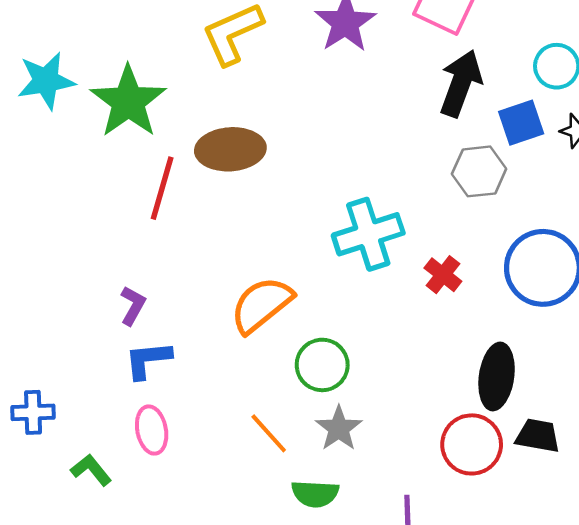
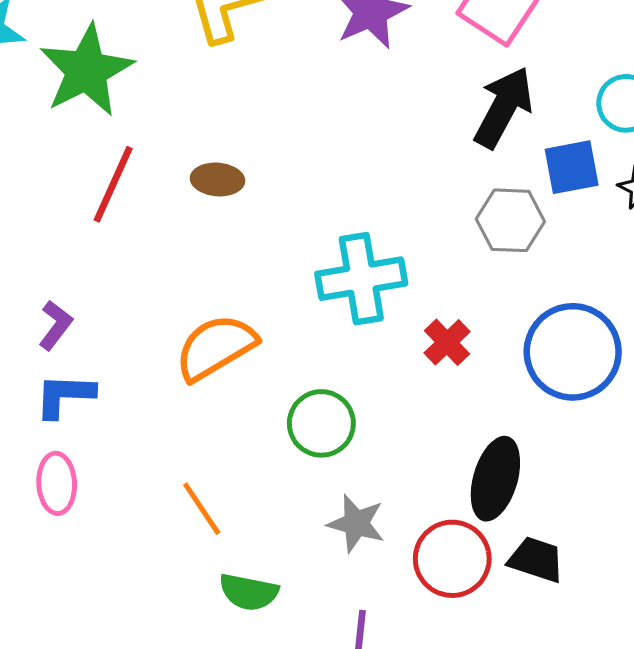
brown ellipse: (230, 149) -> (218, 179), moved, size x0.6
green circle: (322, 365) -> (321, 423), moved
gray star: (339, 428) -> (356, 523), moved, turned -30

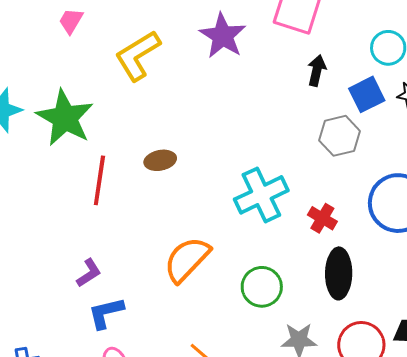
black arrow: (503, 107) -> (317, 70), size x0.6
purple L-shape: (56, 325) -> (89, 273), turned 36
black ellipse: (495, 479) -> (339, 273), moved

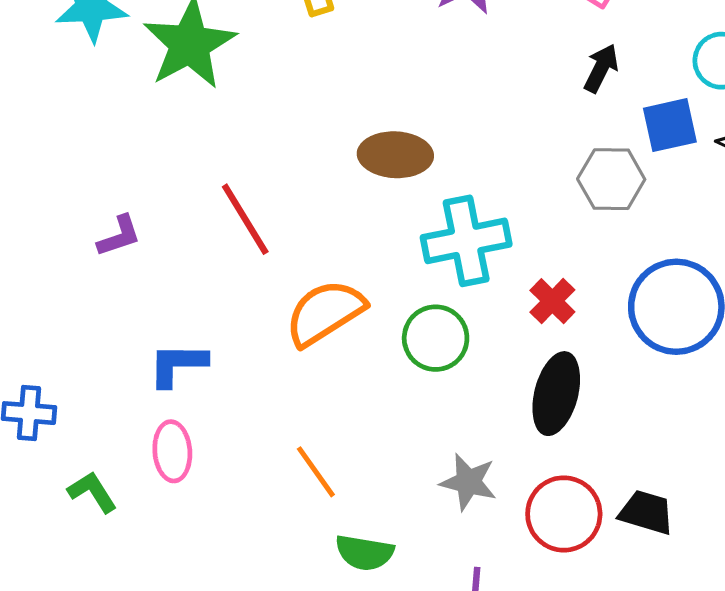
brown ellipse: (160, 160) -> (395, 155), moved, size x1.4
red line: (99, 180) -> (245, 219), moved, turned -54
purple L-shape: (89, 273) -> (119, 236), moved
green circle: (262, 287) -> (436, 338), moved

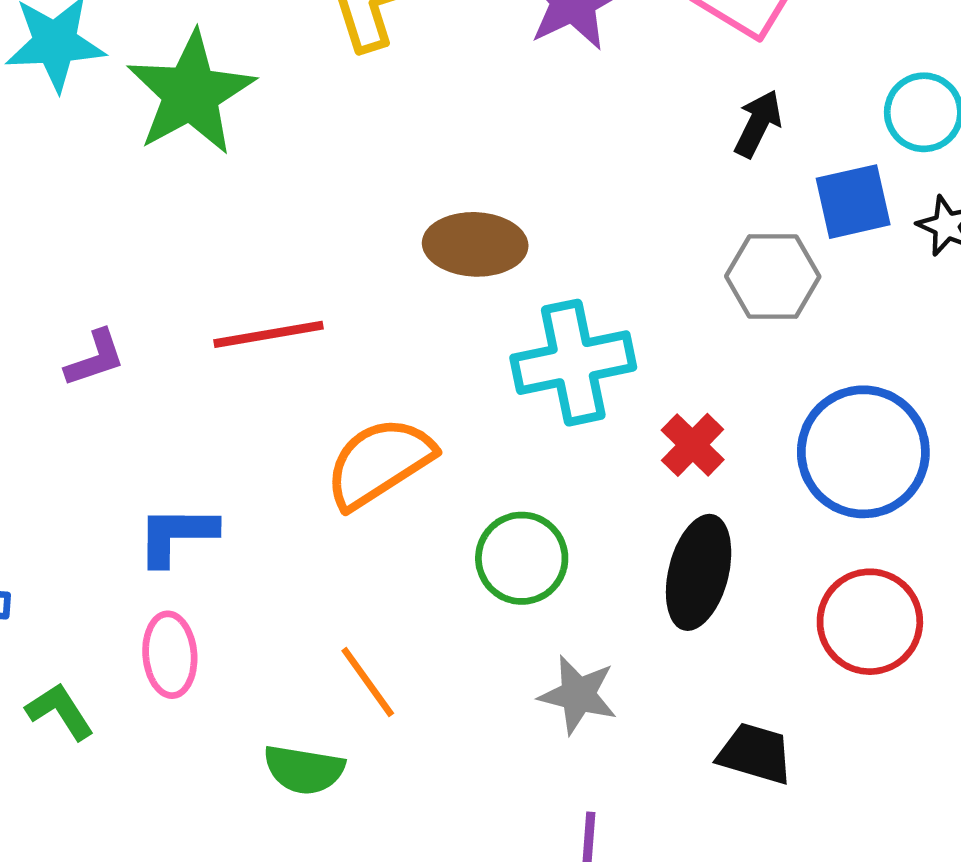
red line: (245, 219) -> (269, 334), turned -68
green circle: (436, 338) -> (522, 558), moved
black trapezoid: (646, 512) -> (755, 754), moved
red circle: (564, 514) -> (870, 622), moved
green semicircle: (364, 553) -> (304, 770), moved

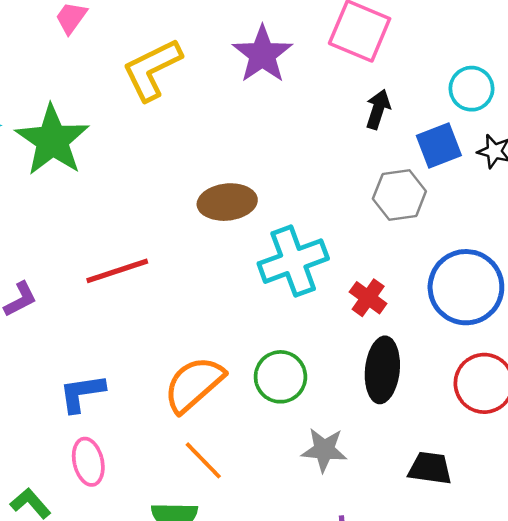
orange semicircle: (379, 463) -> (194, 384), moved

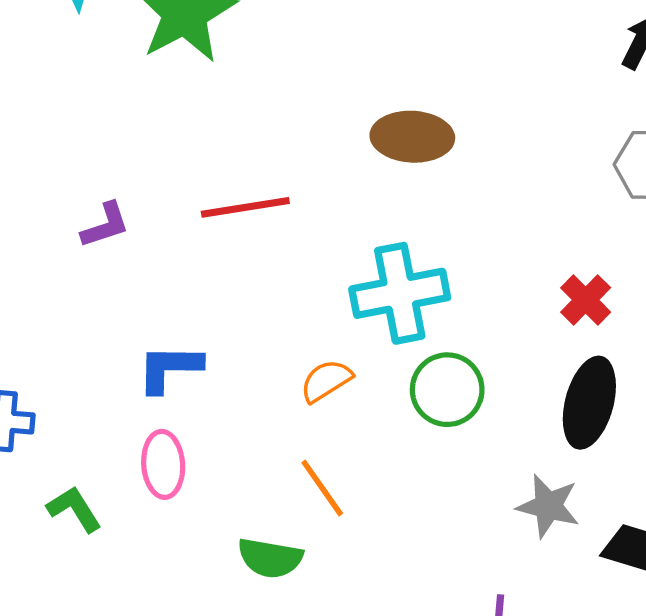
cyan cross: (293, 261) -> (400, 293), moved
orange semicircle: (194, 384) -> (326, 381), size x0.6
gray star: (324, 450) -> (548, 506), moved

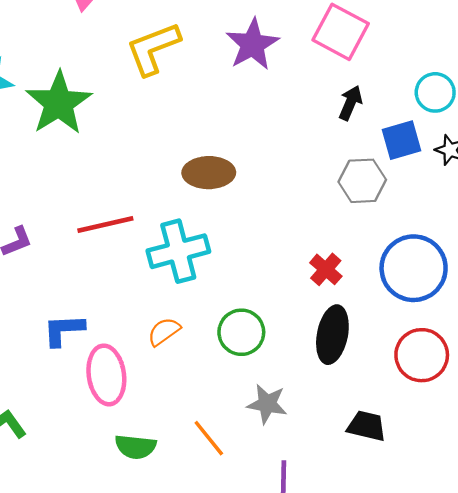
cyan cross: (400, 293) -> (178, 251), moved
pink ellipse: (163, 464) -> (106, 375), moved, size x1.4
orange line: (322, 488) -> (209, 438), moved
gray star: (548, 506) -> (267, 404), moved

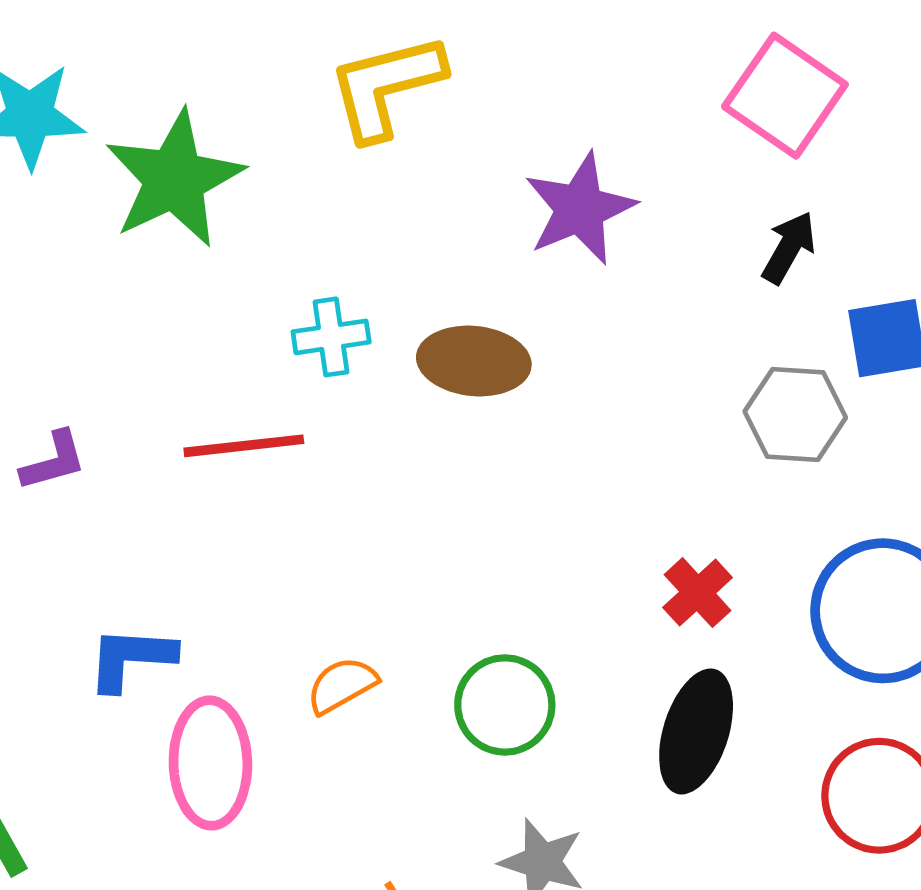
purple star: (252, 44) -> (580, 209), moved
cyan cross: (178, 251) -> (331, 337), moved, size x0.6

